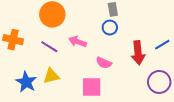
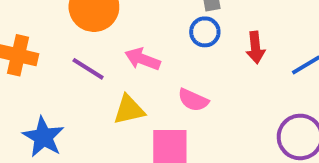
red arrow: (138, 53) -> (255, 47), moved, size x0.7
yellow triangle: (51, 76) -> (129, 110), moved

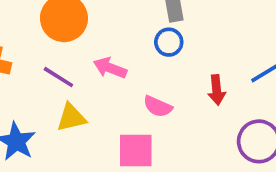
red arrow: (255, 47) -> (217, 90), moved
yellow triangle: (129, 110) -> (71, 117), moved

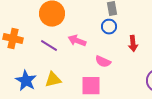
red arrow: (217, 90) -> (133, 44), moved
yellow triangle: (71, 117) -> (53, 80), moved

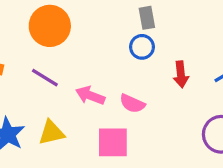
pink arrow: (77, 41) -> (90, 95), moved

